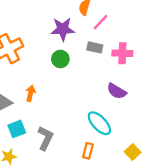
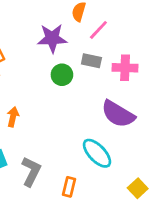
green circle: (60, 59) -> (62, 75), moved
purple semicircle: (117, 91) -> (118, 114), size x1.4
orange rectangle: (88, 151) -> (69, 187), moved

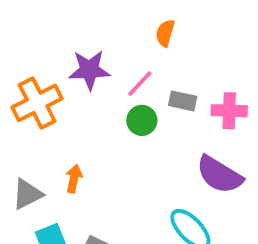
pink line: (98, 30) -> (140, 83), moved
purple star: (52, 38) -> (89, 70), moved

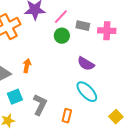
purple semicircle: (220, 175) -> (86, 64), moved, size x0.7

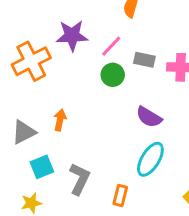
cyan ellipse: (87, 92) -> (150, 159), turned 75

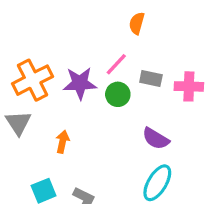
purple star: (72, 36) -> (80, 83), moved
gray triangle: (24, 132) -> (18, 123), moved, turned -36

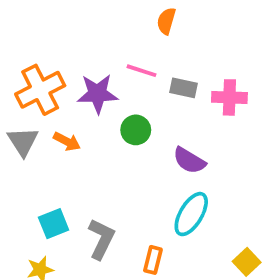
pink line: (116, 64) -> (141, 71), turned 65
green circle: (118, 94) -> (136, 130), moved
orange arrow: (63, 142) -> (67, 141), moved, turned 105

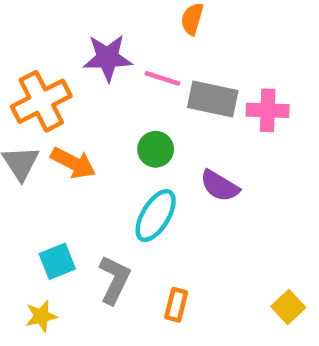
gray rectangle: (184, 88) -> (213, 99), size x1.5
purple star: (98, 94) -> (108, 58), moved
orange arrow: (67, 141) -> (73, 163), size x1.4
cyan ellipse: (191, 214) -> (156, 216), moved

